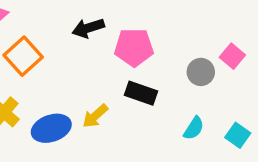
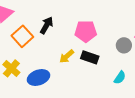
black arrow: (88, 28) -> (47, 25), moved, turned 138
yellow arrow: (95, 116) -> (67, 56), moved

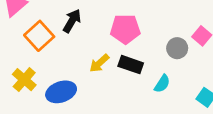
cyan semicircle: (120, 78) -> (162, 84), moved

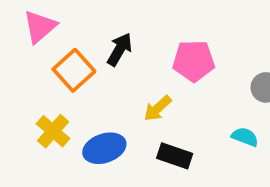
black rectangle: (131, 65) -> (175, 156), moved
cyan semicircle: (162, 84) -> (245, 137), turned -102

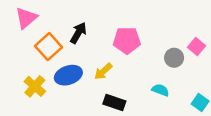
blue ellipse: (104, 148) -> (68, 75), moved

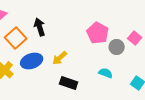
black arrow: (78, 33) -> (40, 27), turned -48
pink pentagon: (127, 40) -> (98, 33), moved, turned 30

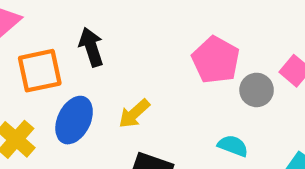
orange square: (16, 38) -> (40, 71), turned 30
blue ellipse: (32, 61) -> (74, 120), turned -45

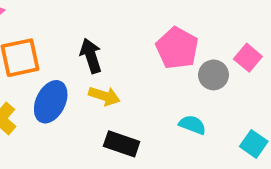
black arrow: (91, 47) -> (91, 56), moved
yellow arrow: (134, 114) -> (104, 96), turned -120

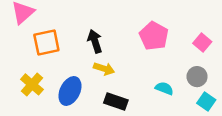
gray circle: (213, 75) -> (197, 77), moved
blue ellipse: (51, 102) -> (70, 91), moved

